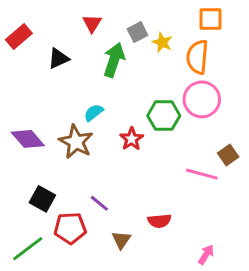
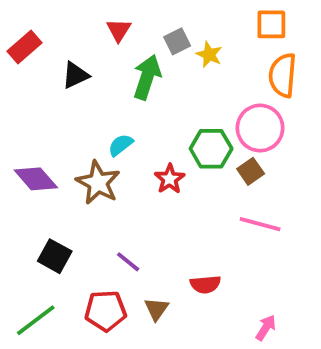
orange semicircle: (197, 57) -> (283, 75), moved
brown square: (228, 155) -> (251, 171), moved
red pentagon: (70, 228) -> (106, 311), moved

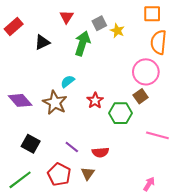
green hexagon: (211, 149) -> (120, 113), moved
pink line: (260, 224) -> (157, 135), moved
red semicircle: (205, 284) -> (100, 152), moved
red pentagon: (106, 311) -> (59, 174), turned 30

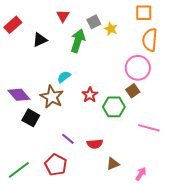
black square: (31, 144) -> (31, 118), moved
brown triangle: (88, 173) -> (113, 164), moved, turned 32

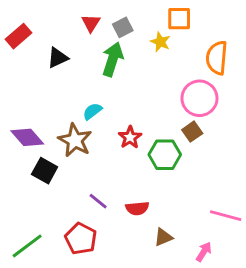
orange square: (144, 13) -> (179, 19), moved
gray square: (94, 22) -> (123, 27), moved
pink line: (149, 128) -> (226, 216), moved

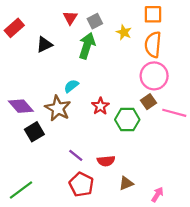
orange square: (179, 19) -> (153, 14), moved
orange semicircle: (217, 58) -> (153, 45), moved
black square: (45, 171) -> (34, 132), turned 30
pink line: (226, 216) -> (174, 113), moved
red pentagon: (81, 239) -> (81, 184), moved

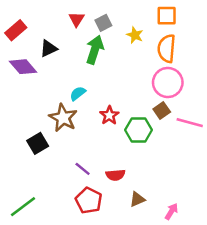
purple diamond: (21, 106) -> (23, 67), moved

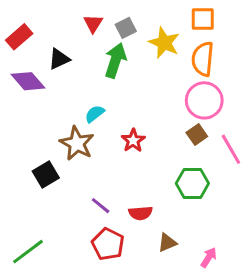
yellow star: (135, 35) -> (164, 43), size x1.5
pink line: (190, 123) -> (231, 149), turned 45
green hexagon: (139, 130) -> (192, 183), moved

